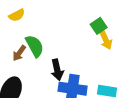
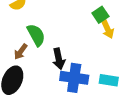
brown arrow: (19, 53) -> (21, 52), moved

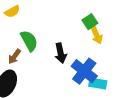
black arrow: (59, 59) -> (61, 53), moved
blue cross: (74, 78) -> (84, 71), moved, turned 30

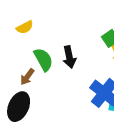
black arrow: (61, 53) -> (69, 57), moved

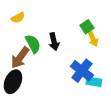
brown arrow: (27, 77) -> (20, 58), size x1.6

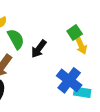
black arrow: (54, 42) -> (39, 49), turned 48
green semicircle: (33, 44) -> (16, 39), moved

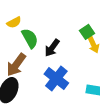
blue cross: (69, 80) -> (56, 79), moved

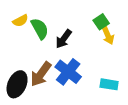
yellow semicircle: (14, 22) -> (20, 21), moved
brown arrow: (16, 65) -> (41, 74), moved

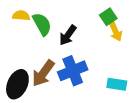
yellow semicircle: (20, 21) -> (21, 16), turned -147
blue cross: (68, 72) -> (73, 71), turned 30

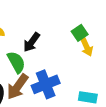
green semicircle: (42, 24) -> (16, 62), moved
black arrow: (68, 35) -> (32, 42), moved

